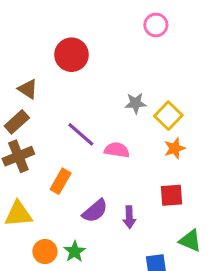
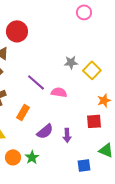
red circle: (72, 55) -> (17, 31), moved
orange star: (175, 148) -> (104, 100), moved

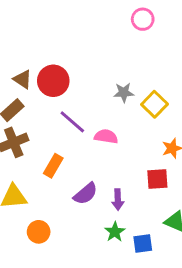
red circle: (17, 31) -> (53, 81), moved
green star: (32, 157) -> (115, 232), moved

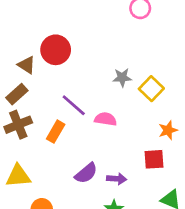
red circle: (53, 81) -> (56, 50), moved
orange rectangle: (53, 166) -> (56, 132), moved
purple arrow: (118, 200) -> (117, 179), turned -84

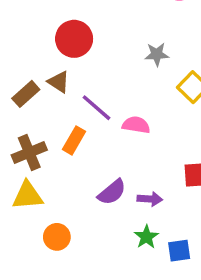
brown triangle: (27, 65) -> (59, 82), moved
gray star: (122, 78) -> (157, 54), moved
brown cross: (18, 125) -> (29, 152), moved

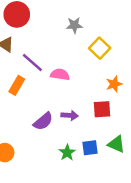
purple arrow: (150, 199) -> (70, 115), moved
blue square: (179, 251) -> (90, 148), moved

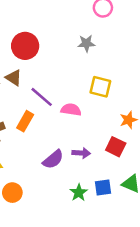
gray star: (74, 25) -> (86, 43), moved
yellow square: (100, 48) -> (100, 87), moved, turned -30
red square: (102, 109) -> (116, 147), turned 30

